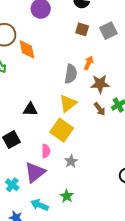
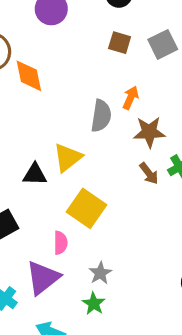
yellow triangle: (68, 103) -> (68, 158), moved
gray star: (71, 161) -> (100, 273), moved
green star: (67, 196) -> (94, 304), moved

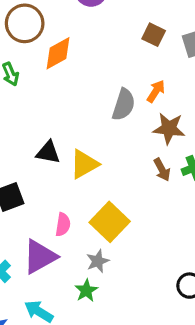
orange diamond: (29, 76) -> (58, 53), turned 64
yellow triangle: (68, 158) -> (84, 164), moved
yellow square: (87, 208) -> (110, 222), moved

